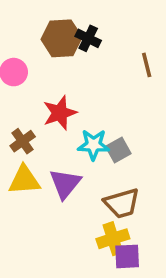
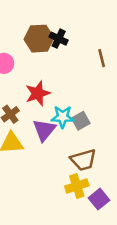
purple triangle: (65, 184) -> (44, 130), moved
purple square: (127, 256) -> (99, 199), moved, turned -36

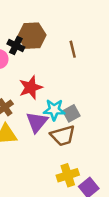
black cross: (59, 39) -> (16, 45), moved
brown line: (102, 58) -> (73, 49), moved
brown trapezoid: (83, 160) -> (63, 136), moved

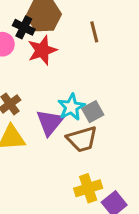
red star: (31, 87) -> (42, 50), moved
cyan star: (54, 110) -> (71, 107), turned -30

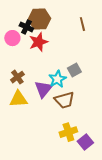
brown line: (94, 32) -> (82, 24), moved
gray square: (93, 112) -> (74, 70), moved

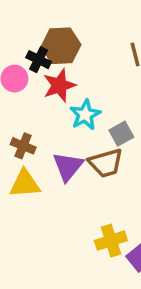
brown cross: (17, 77) -> (23, 146), turned -32
cyan star: (57, 79) -> (85, 115), moved
brown trapezoid: (64, 100) -> (106, 163), moved

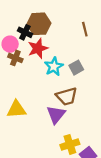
gray square: (121, 134) -> (76, 68), moved
brown cross: (23, 146) -> (15, 58), moved
purple triangle: (68, 166) -> (56, 115), moved

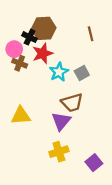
yellow cross: (70, 144) -> (59, 152), moved

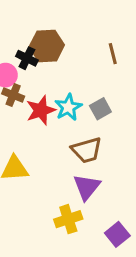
red star: (43, 53) -> (41, 110), moved
purple triangle: (61, 121) -> (87, 187), moved

